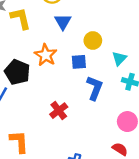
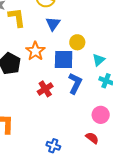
blue square: (79, 62) -> (64, 60), size x1.5
red cross: (59, 111) -> (45, 89), moved

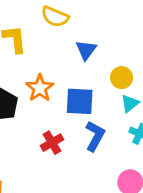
blue triangle: (53, 24) -> (86, 50), moved
yellow circle: (77, 42) -> (121, 78), moved

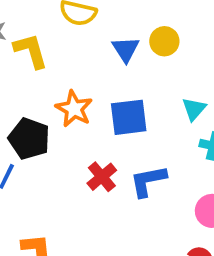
yellow circle: (121, 78) -> (164, 41), moved
blue L-shape: (95, 136) -> (148, 181), moved, turned -120

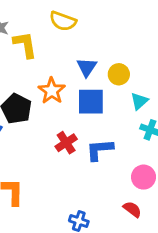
yellow circle: (164, 41) -> (119, 74), moved
blue triangle: (126, 49) -> (87, 67), moved

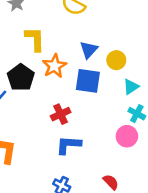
yellow L-shape: (25, 45) -> (35, 39), moved
blue L-shape: (100, 150) -> (69, 145), moved
pink circle: (144, 177) -> (127, 136), moved

